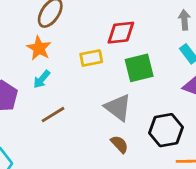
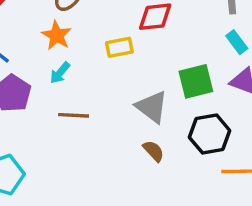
green square: (139, 68) -> (196, 81), moved
brown line: (53, 115) -> (74, 115), turned 35

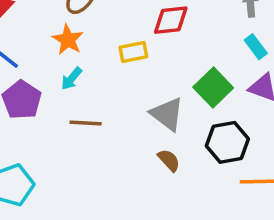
green square: (196, 81) -> (213, 87), turned -30

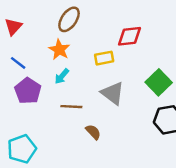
gray triangle: (167, 114) -> (113, 93), moved
brown semicircle: (169, 160) -> (93, 132), moved

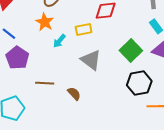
cyan arrow: (62, 76) -> (59, 41), moved
brown line: (71, 107) -> (45, 83), moved

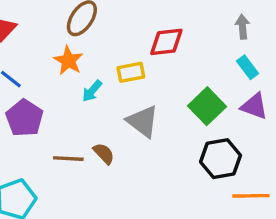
brown semicircle: (74, 94) -> (104, 154), moved

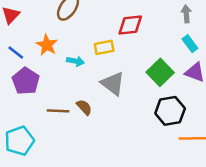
orange star: (68, 61) -> (47, 45), moved
cyan arrow: (92, 91) -> (75, 61), turned -119

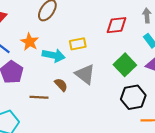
red diamond: (130, 25) -> (116, 25), moved
cyan arrow: (75, 61) -> (54, 55), size x1.5
brown semicircle: (84, 107) -> (61, 85), moved

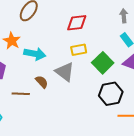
red diamond: (116, 25) -> (77, 23), moved
yellow rectangle: (78, 44) -> (79, 50), moved

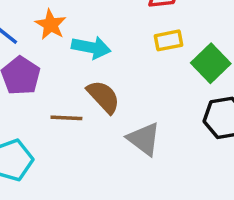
gray triangle: (65, 72) -> (144, 139), moved
brown semicircle: (42, 82) -> (103, 97), size x1.5

